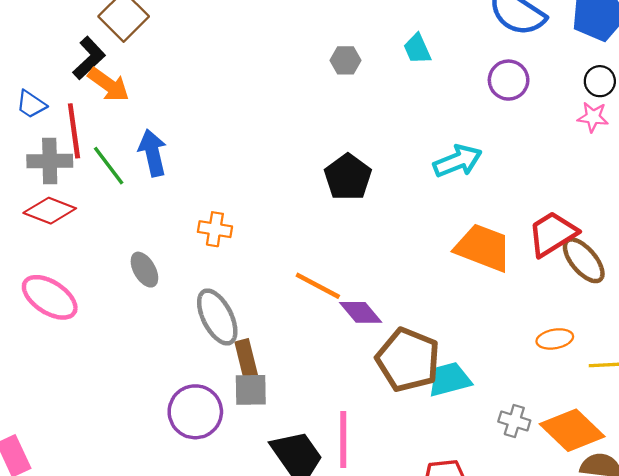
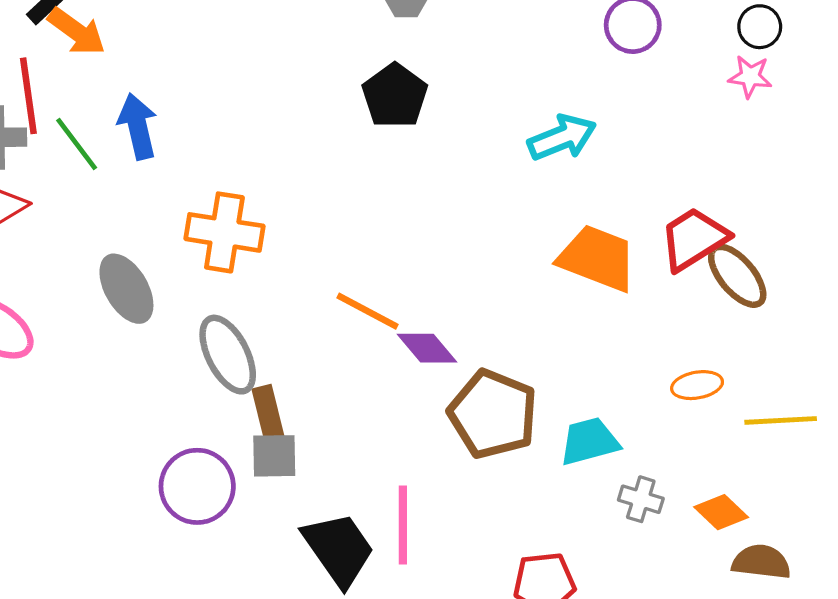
black pentagon: (348, 177) -> (395, 96), moved
orange cross: (215, 229) -> (224, 232), size x1.6
gray ellipse: (144, 270) -> (126, 289), size x1.4
cyan trapezoid: (450, 379) -> (589, 441), moved
orange diamond: (572, 430) -> (721, 512), size x0.6

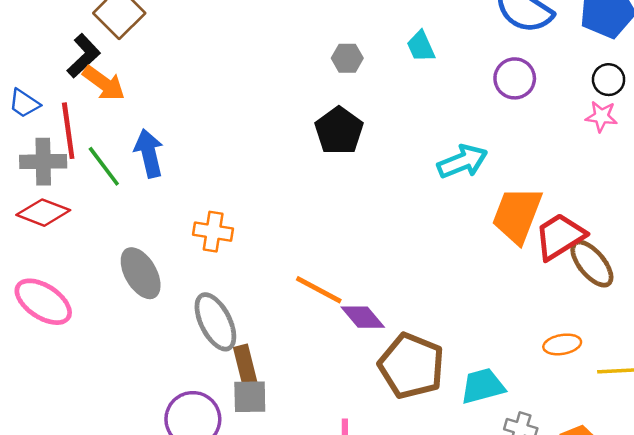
orange cross: (224, 232) -> (213, 232), size x0.7
orange trapezoid: (597, 258) -> (517, 215), moved, turned -90

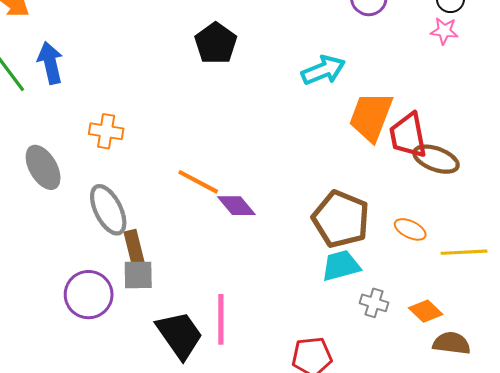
red trapezoid: (560, 236) -> (408, 135), turned -69
brown ellipse: (592, 264) -> (436, 159), turned -30
orange ellipse: (562, 344) -> (410, 229), turned 36
brown pentagon: (411, 366) -> (341, 219), moved

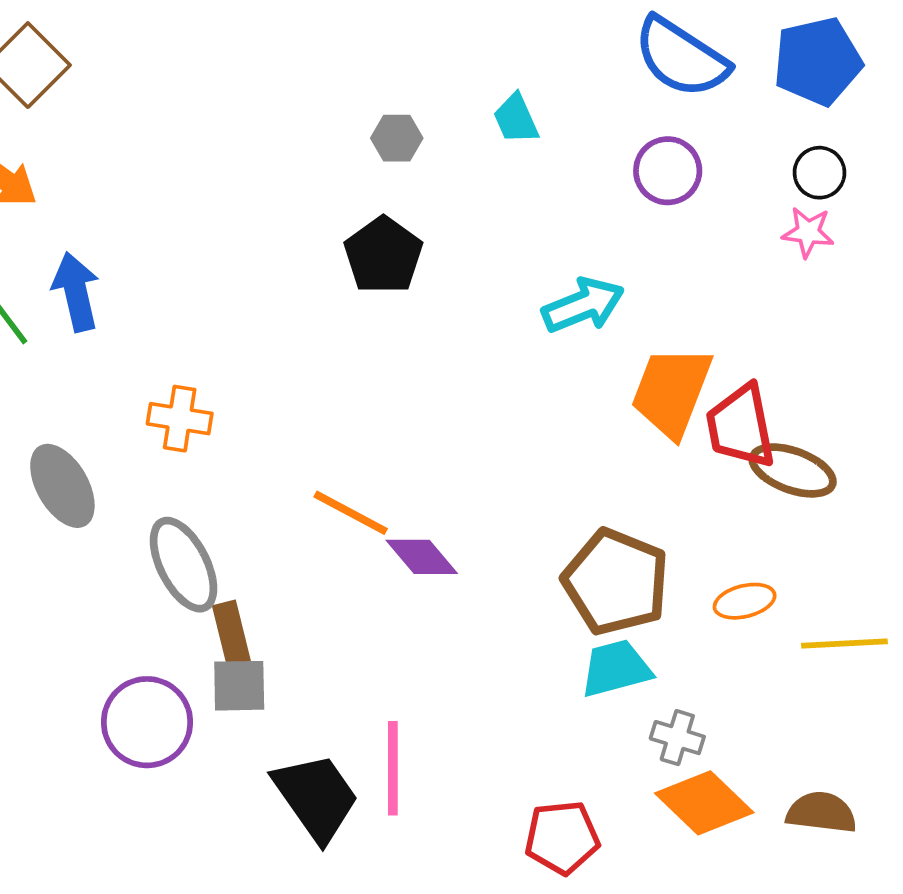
orange ellipse: (410, 229) -> (745, 601), turned -40
orange diamond: (426, 311) -> (704, 803), moved, size x1.5

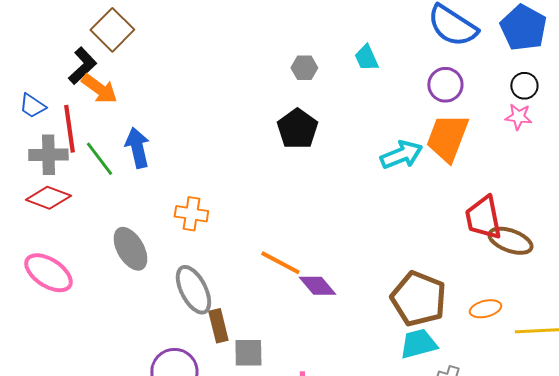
blue pentagon: (818, 61) -> (523, 28), turned -30
orange trapezoid: (672, 392) -> (447, 138), moved
gray square: (239, 686) -> (248, 353), moved

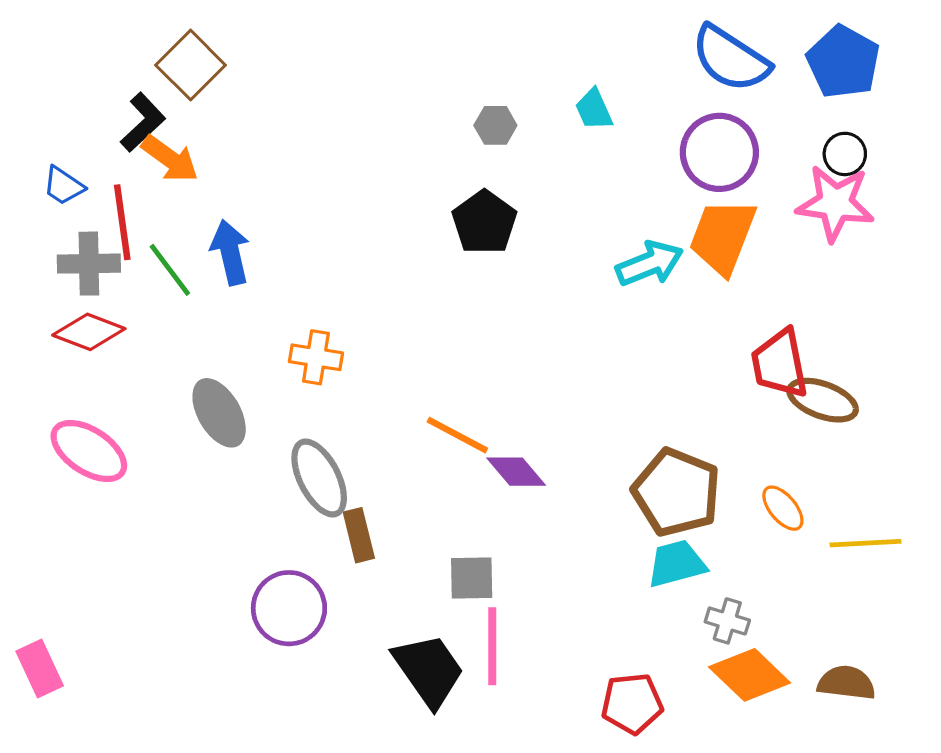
purple circle: (445, 85) -> (719, 152), size x1.4
pink star: (518, 117) -> (835, 203), size x1.8
orange ellipse: (485, 309) -> (783, 508), turned 64
gray square: (248, 353) -> (472, 578), moved

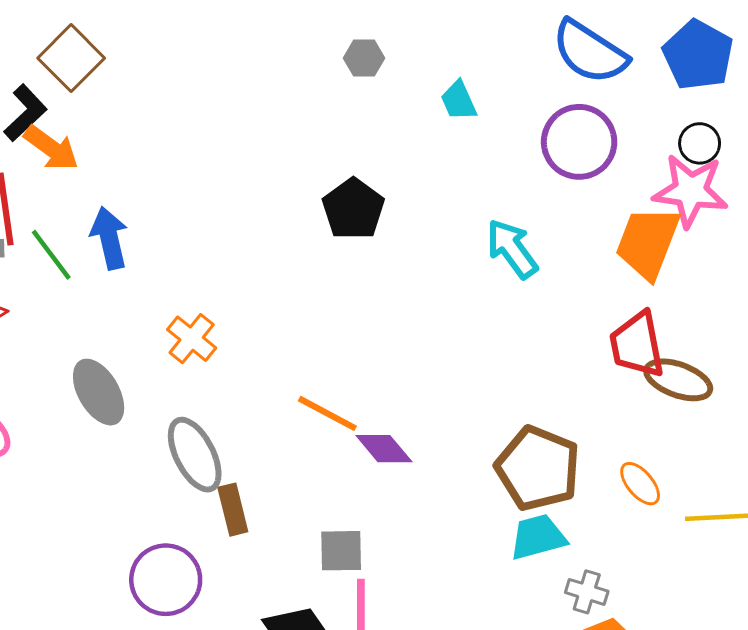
gray hexagon: (495, 125) -> (364, 58), moved
orange trapezoid: (723, 237) -> (648, 243), moved
cyan arrow: (649, 264) -> (512, 249), turned -104
orange cross: (316, 357) -> (192, 339), turned 30

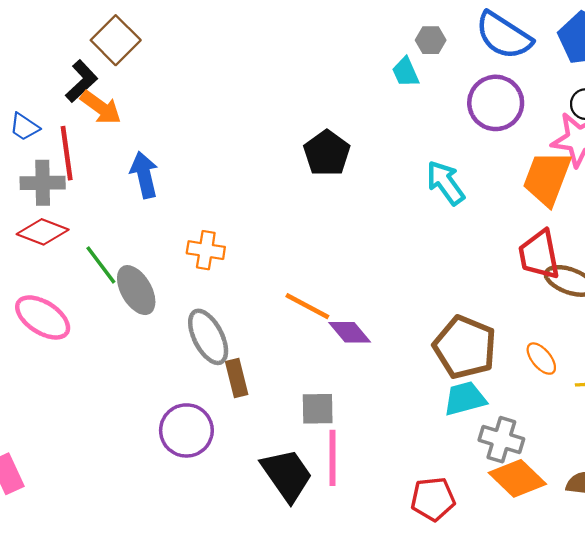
gray hexagon: (364, 58) -> (431, 40), moved
green line: (51, 255) -> (101, 265), moved
orange cross: (192, 339) -> (206, 250), turned -30
gray cross: (587, 592) -> (501, 440), size x1.4

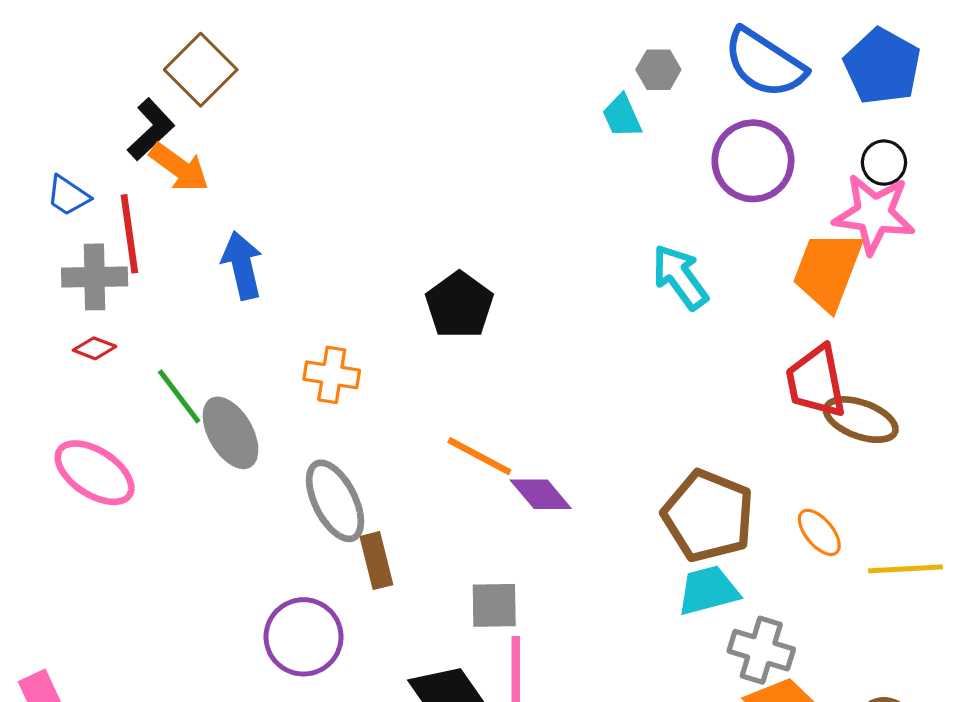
black pentagon: (327, 153) -> (459, 305), moved
red diamond: (43, 232) -> (95, 348), size x0.6

